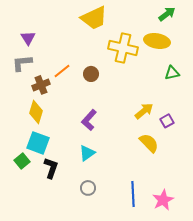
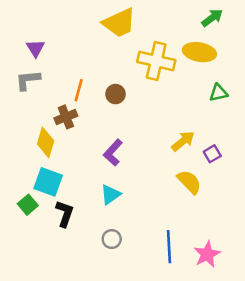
orange line: (62, 71) -> (79, 90), turned -36
brown cross: (41, 85) -> (66, 117), moved

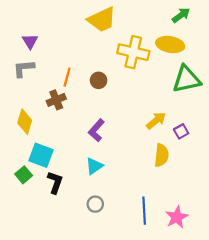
green triangle: (219, 93) -> (186, 79), size x1.8
yellow diamond: (46, 142) -> (25, 122), moved
yellow semicircle: (189, 182) -> (162, 155), turned 50

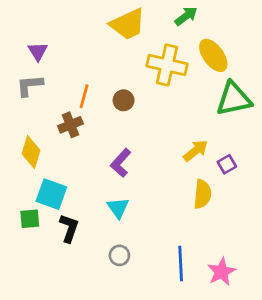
green arrow: (181, 15) -> (186, 16), moved
yellow ellipse: (170, 45) -> (213, 55), turned 44
cyan triangle: (94, 166) -> (118, 208), turned -30
green square: (24, 175) -> (30, 219), turned 35

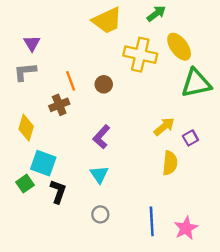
orange line: (84, 96) -> (71, 81), turned -36
green square: (30, 219) -> (25, 184), turned -30

